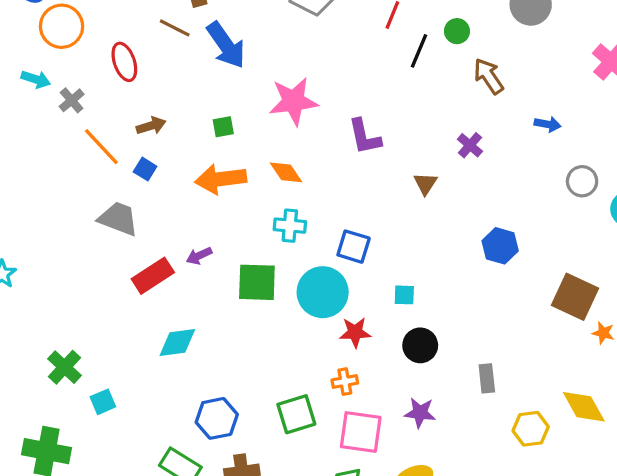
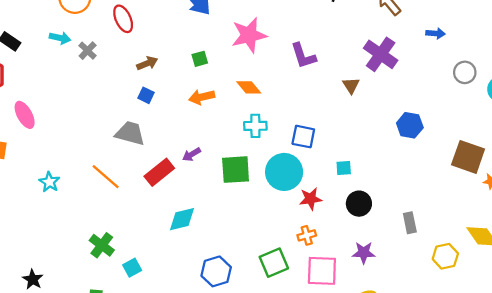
purple cross: (470, 145) -> (381, 54), size x1.8
orange line: (101, 147) -> (106, 177), moved
orange arrow: (221, 179) -> (202, 97), size x0.7

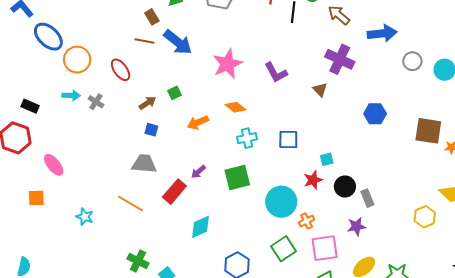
blue arrow: (436, 33) -> (382, 33), size x1.8
green square: (200, 59) -> (174, 93), moved
cyan circle: (284, 172) -> (281, 202), moved
red star: (311, 199) -> (313, 180), moved
gray rectangle: (410, 223) -> (367, 198), moved

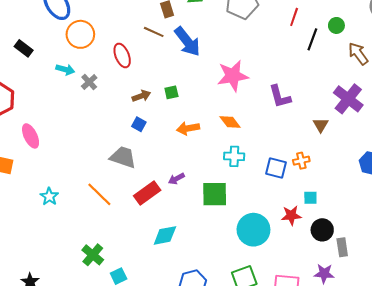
black rectangle: (30, 106) -> (24, 48), moved
orange cross: (307, 221) -> (301, 161), moved

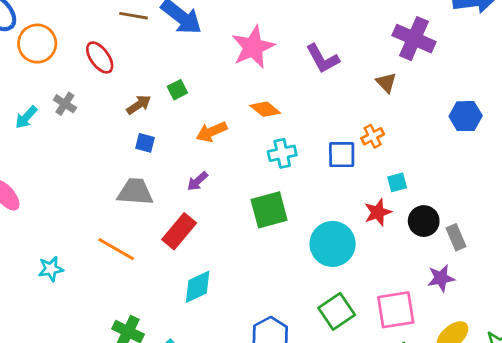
cyan arrow: (65, 69) -> (26, 117), moved, turned 132
purple arrow: (176, 179) -> (197, 181), moved
cyan star: (49, 196) -> (51, 269), turned -30
cyan diamond: (165, 235) -> (198, 287), moved

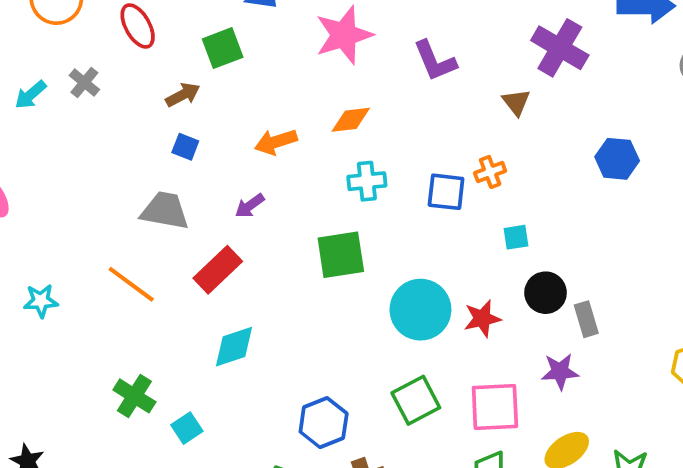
green square: (177, 90) -> (223, 48), moved, size x1.5
orange diamond: (265, 109) -> (351, 120), turned -52
red star: (378, 212) -> (482, 319), moved

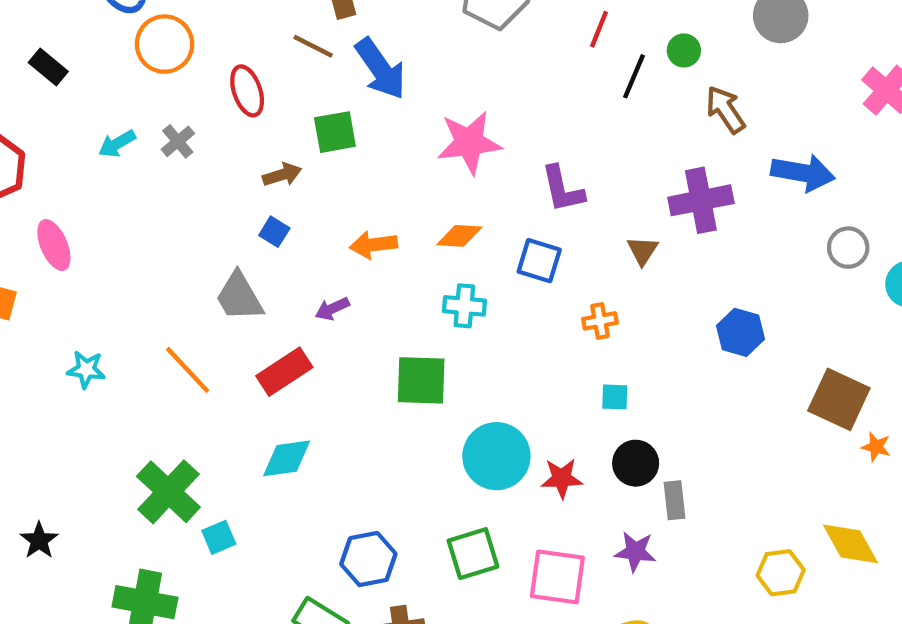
purple cross: (560, 48) -> (701, 200), turned 38
blue square: (446, 192) -> (539, 261), moved
gray trapezoid: (165, 211) -> (239, 297), turned -141
green cross: (134, 396) -> (168, 492), size x1.4

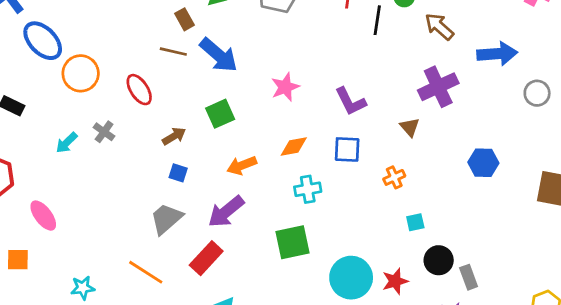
green square: (335, 132) -> (220, 114), moved
pink star: (469, 143) -> (285, 87), size x0.7
gray trapezoid: (239, 297) -> (166, 219), turned 93
purple arrow: (332, 309) -> (226, 212), size x1.8

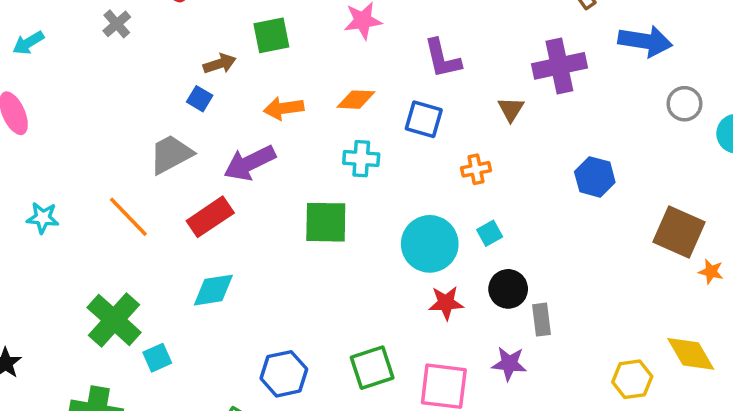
brown arrow: (174, 136) -> (220, 64), moved
cyan arrow: (67, 143) -> (28, 43), moved
cyan square: (415, 222) -> (490, 233), turned -30
cyan circle: (351, 278) -> (430, 244), moved

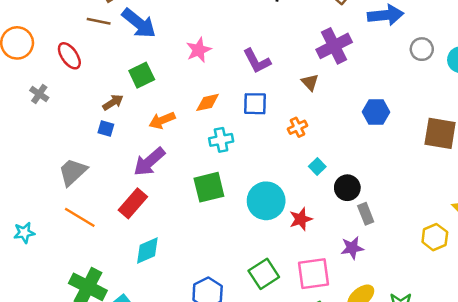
gray trapezoid: (171, 154) -> (73, 172), moved
cyan circle: (430, 244) -> (266, 201), moved
black circle: (508, 289) -> (347, 188), moved

